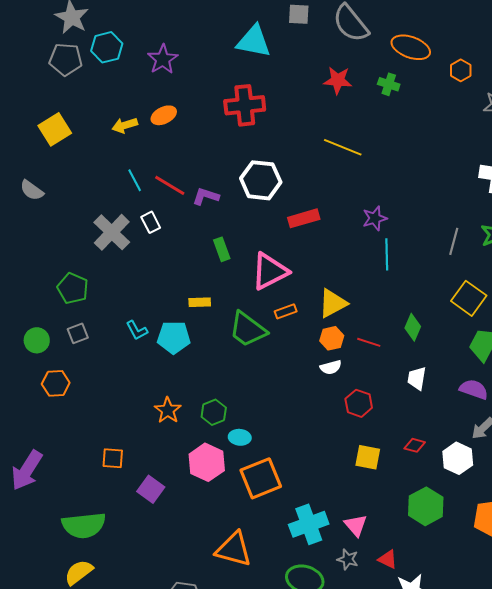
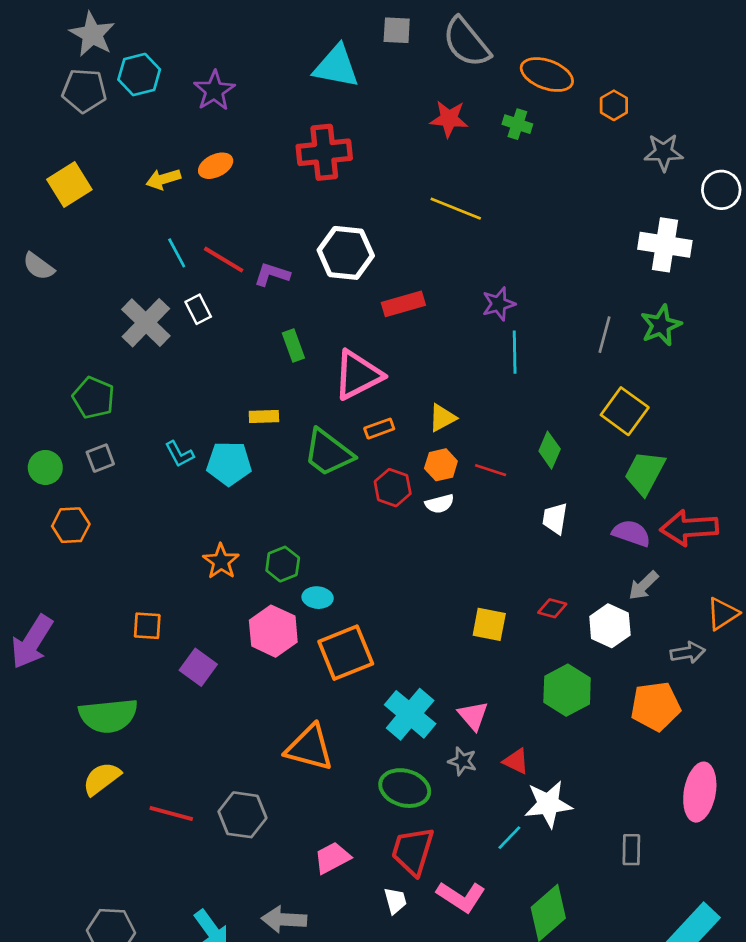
yellow triangle: (333, 303) -> (442, 418), size x0.7
red hexagon: (359, 403) -> (393, 488), moved
cyan cross: (309, 524) -> (410, 714), turned -30

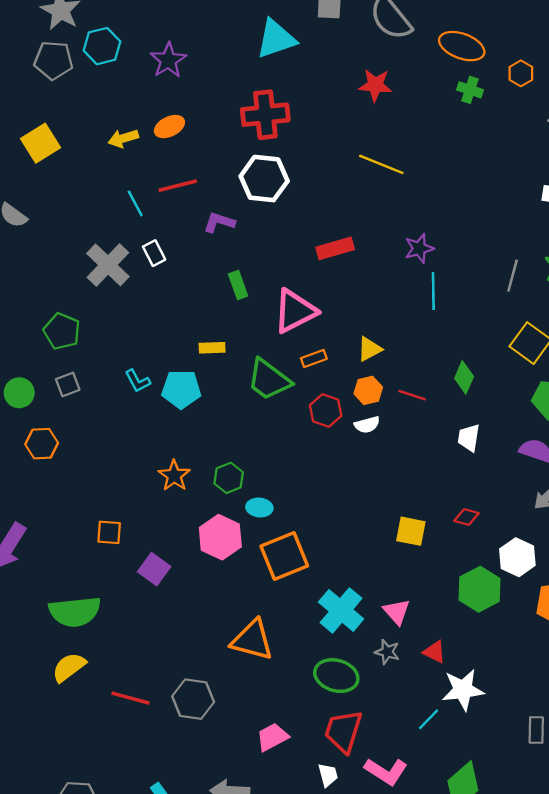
cyan triangle: (336, 66) -> (276, 39), turned -30
green cross: (517, 124) -> (470, 90), moved
white hexagon: (346, 253) -> (264, 179), moved
red line: (224, 260) -> (178, 186), moved, turned -45
white hexagon: (610, 626) -> (517, 557), moved

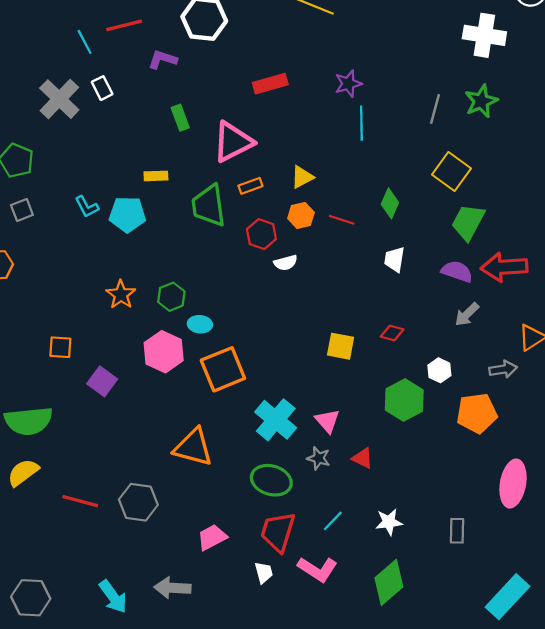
green trapezoid: (269, 380) -> (209, 206), turned 45
white semicircle: (367, 425) -> (286, 263), moved
white hexagon: (517, 557) -> (439, 370), size x0.7
white star: (463, 690) -> (389, 522), moved, size x0.7
cyan line: (429, 719) -> (333, 521), moved

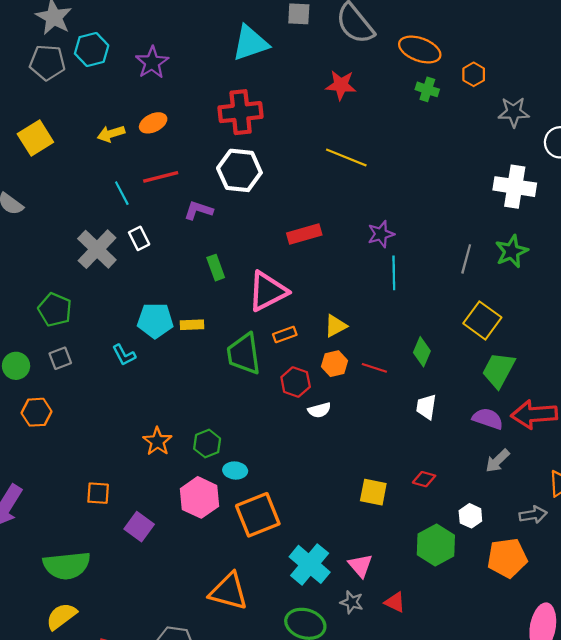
cyan pentagon: (127, 214) -> (155, 320), moved

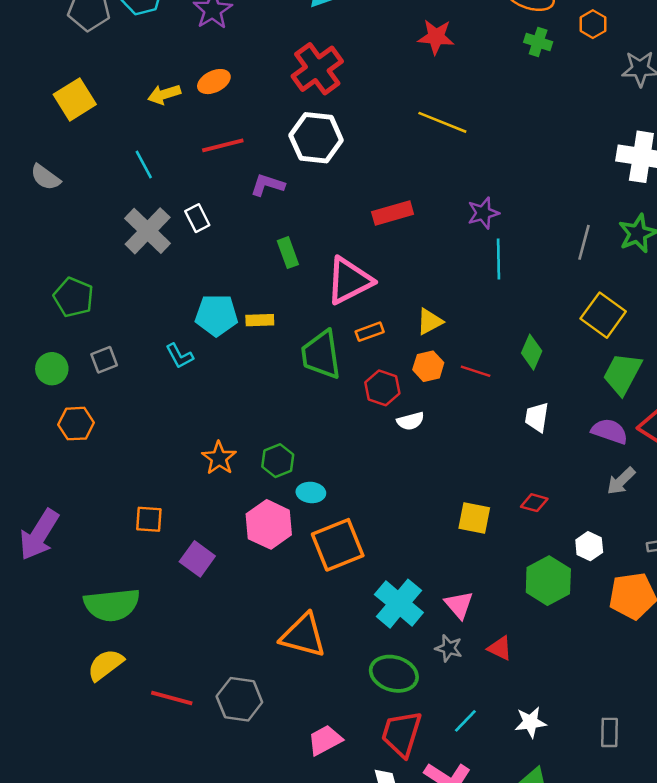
red cross: (241, 112) -> (317, 69), turned -30
cyan line: (122, 193) -> (144, 164), moved
green pentagon: (55, 310) -> (74, 297), moved

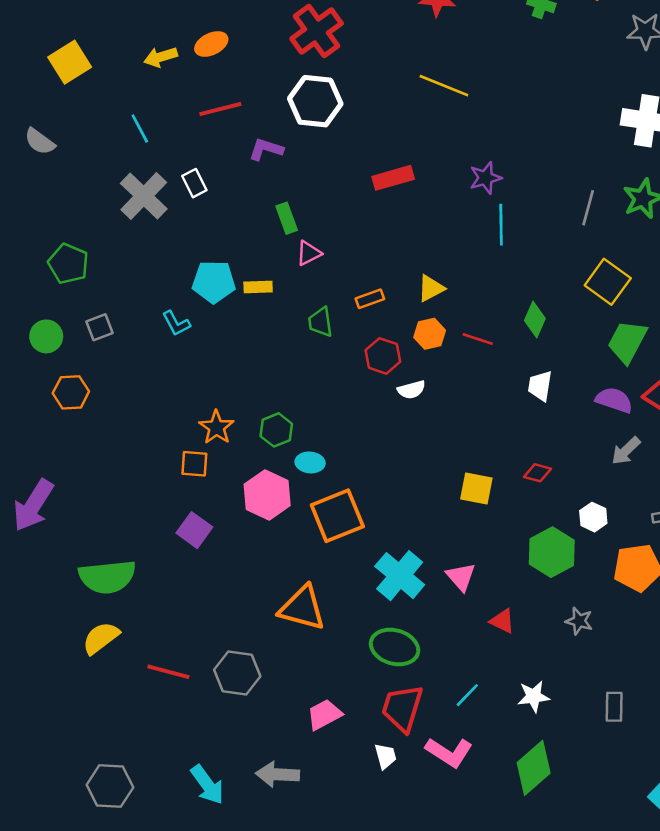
pink triangle: (349, 281) -> (309, 253), moved, size x0.5
green trapezoid: (321, 355) -> (320, 322), size x0.6
orange square: (149, 519) -> (194, 464), moved
gray star: (449, 648) -> (579, 621), moved

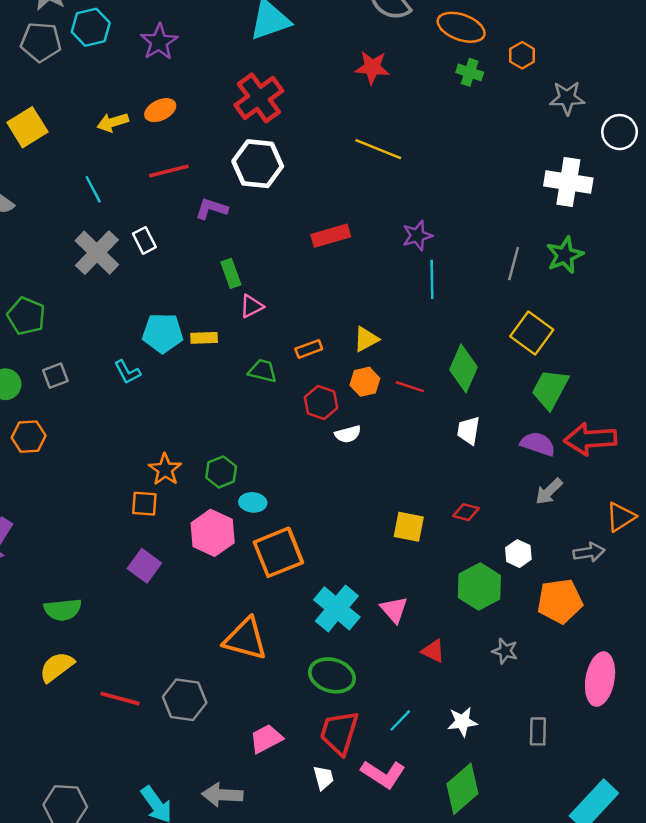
green diamond: (535, 320) -> (464, 368), size x1.4
green trapezoid: (320, 322) -> (263, 371), turned 112
green semicircle: (107, 577) -> (63, 610), size x0.7

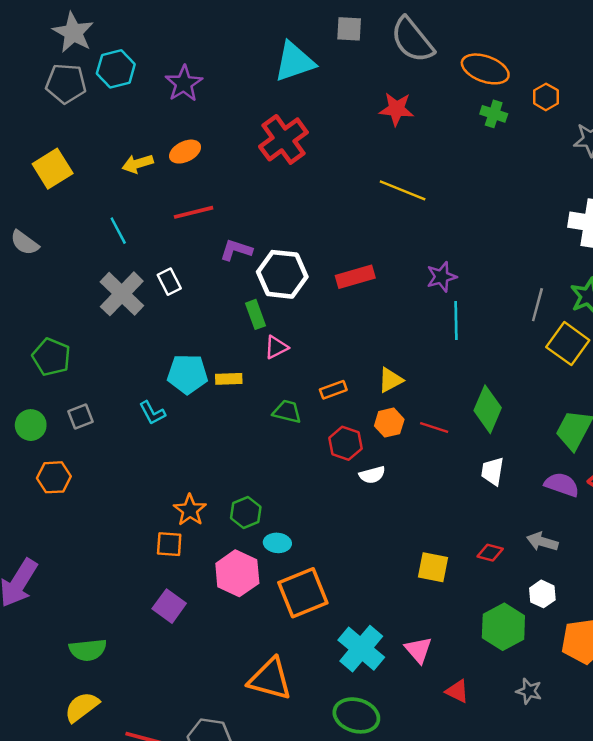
white hexagon: (258, 164) -> (282, 274), moved
yellow square: (532, 333) -> (568, 344), moved
gray arrow: (549, 491) -> (542, 542), moved, turned 60

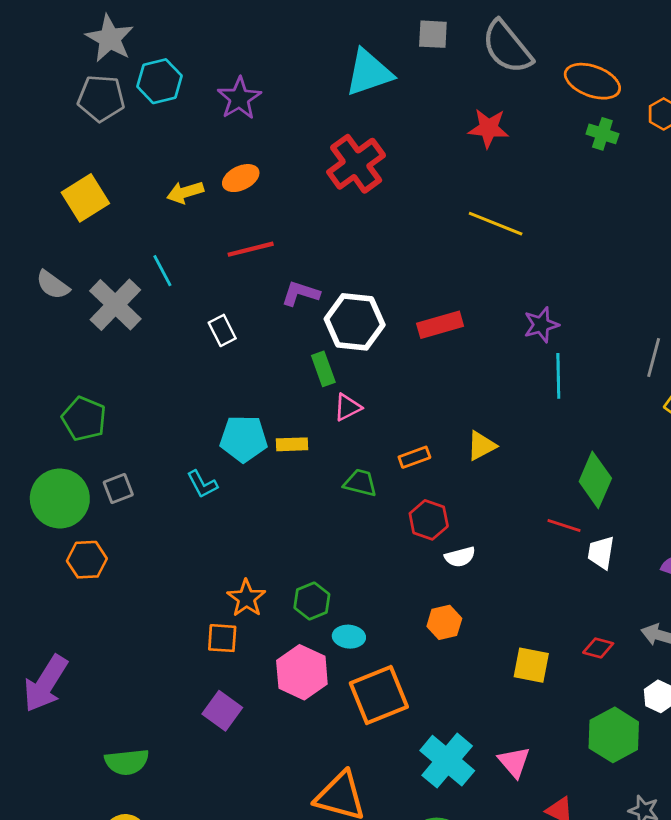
gray cross: (122, 294) -> (115, 305), moved
orange hexagon: (389, 423) -> (444, 622), moved
green circle: (31, 425) -> (60, 498), size x1.6
red line: (434, 427) -> (564, 526), moved

